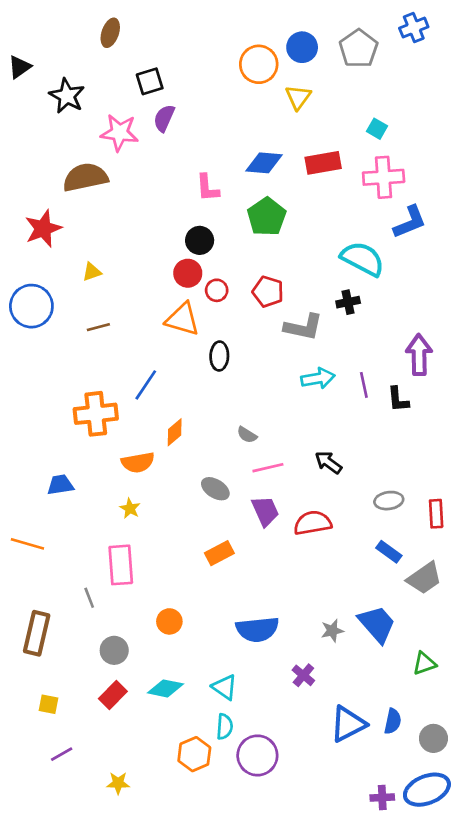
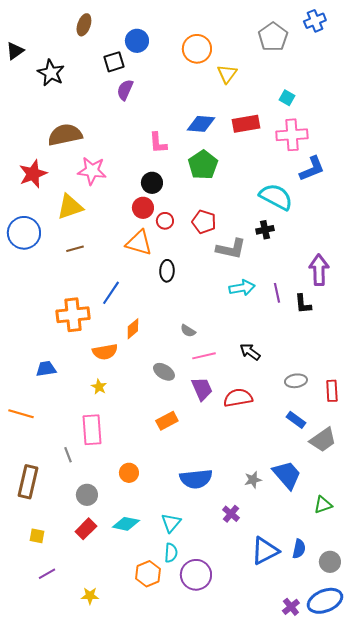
blue circle: (302, 47) -> (137, 41), moved
pink star: (119, 133) -> (92, 171), moved
yellow triangle: (92, 272) -> (70, 207), size x1.8
cyan triangle: (225, 687) -> (171, 523), turned 35
purple cross: (382, 798) -> (291, 607), turned -36

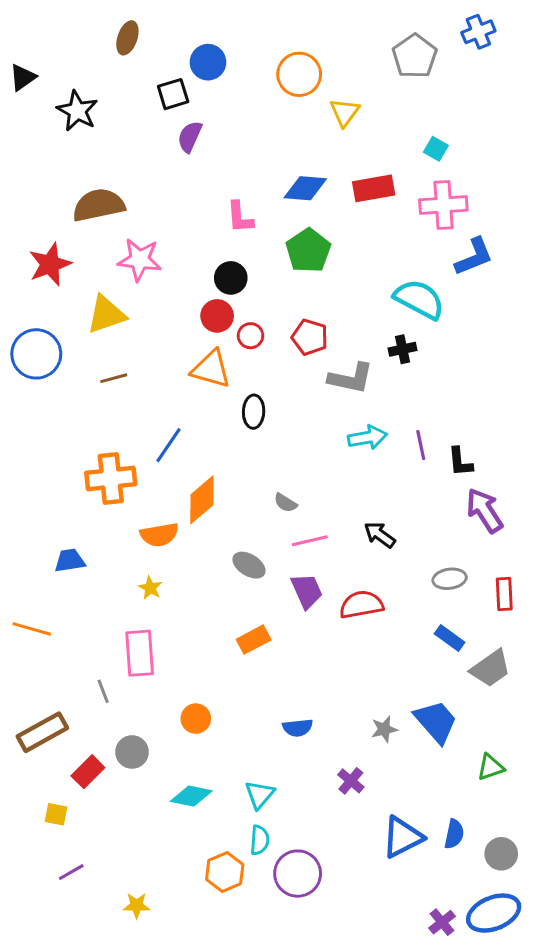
purple arrow: (319, 270) -> (485, 510), moved, turned -32
orange diamond: (133, 329) -> (202, 500), size x1.5
blue semicircle: (196, 479) -> (298, 728), size x0.6
brown rectangle: (28, 482) -> (42, 732), turned 48
red rectangle: (86, 529) -> (88, 772), moved

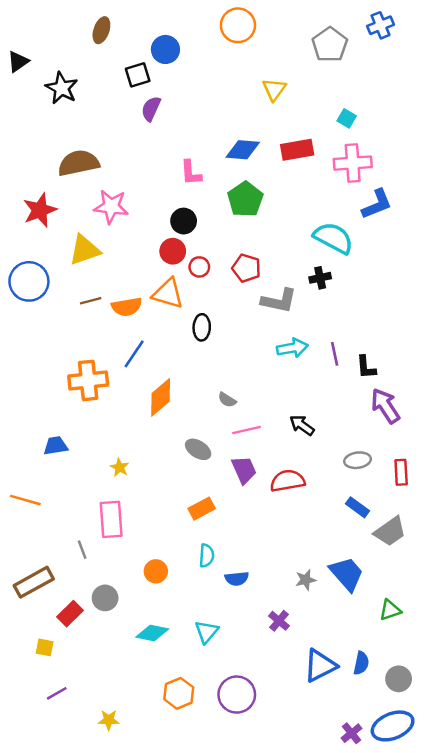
orange circle: (299, 74) -> (238, 25), moved
orange semicircle: (159, 535) -> (127, 307), moved
cyan semicircle: (260, 840) -> (207, 556), moved

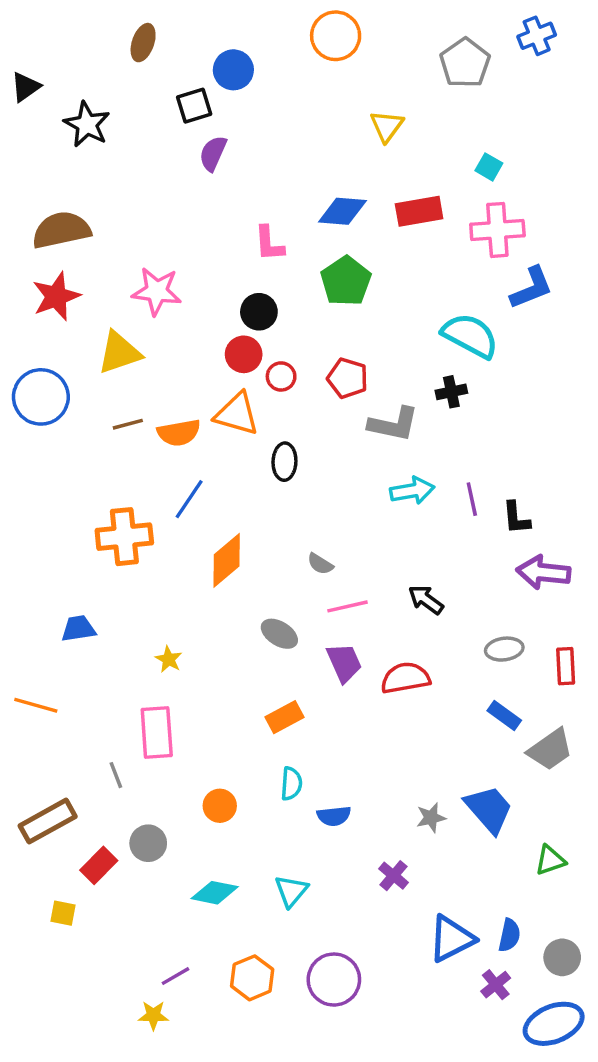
brown semicircle: (78, 163) -> (61, 230), moved
purple arrow: (385, 406) -> (543, 572), turned -51
purple line: (57, 693) -> (175, 976), moved
purple cross: (351, 733) -> (496, 985), moved

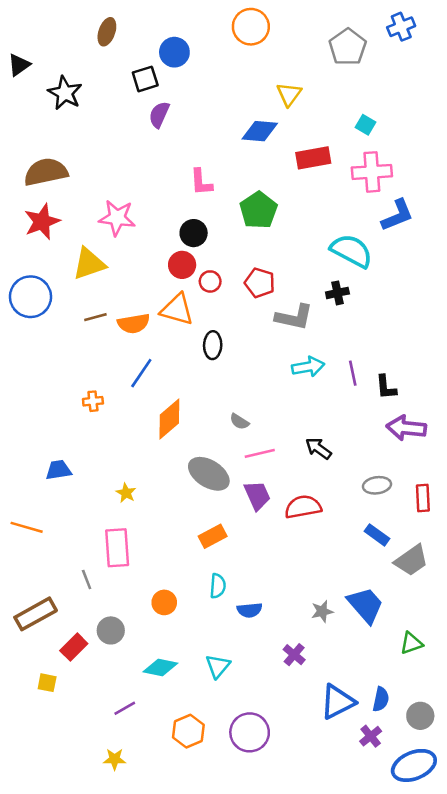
blue diamond: (342, 211) -> (260, 131), moved
orange cross: (124, 537) -> (93, 401), size x0.5
gray ellipse: (279, 634) -> (209, 474), size x1.5
purple line: (175, 976) -> (125, 708), moved

